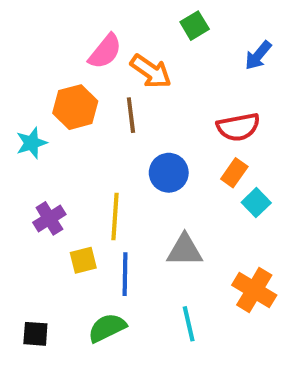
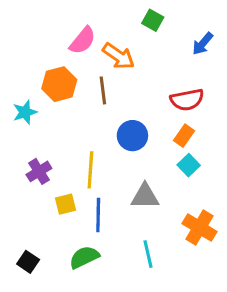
green square: (195, 26) -> (153, 20), turned -30
cyan square: (256, 203) -> (189, 165), moved
black square: (35, 334) -> (28, 262), turned 30

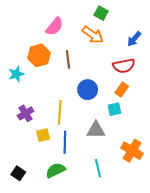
blue arrow: (203, 44) -> (134, 39), moved
orange arrow: (118, 56) -> (93, 35), moved
cyan square: (189, 165) -> (114, 109), moved, turned 32

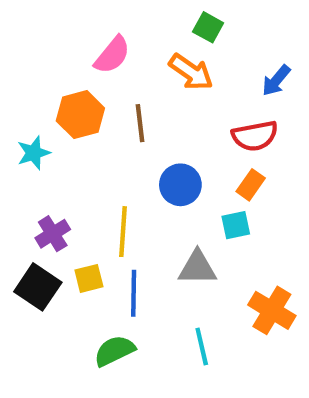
black square: (18, 173) -> (38, 287), moved, size x1.5

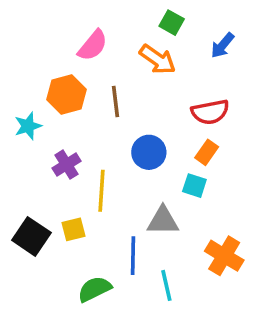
blue arrow: (276, 81) -> (222, 45), moved
cyan square: (236, 225) -> (194, 186), turned 30
purple cross: (53, 234) -> (66, 165), moved
blue line: (134, 293) -> (133, 256), moved

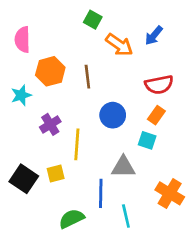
green square: (172, 23) -> (93, 20), moved
pink semicircle: (93, 45) -> (22, 40), moved, turned 140
blue arrow: (222, 45) -> (154, 36), moved

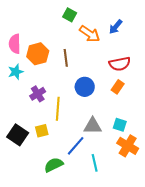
pink semicircle: (22, 40) -> (15, 44), moved
cyan square: (147, 140) -> (120, 125), moved
blue line: (101, 193) -> (76, 146), turned 40

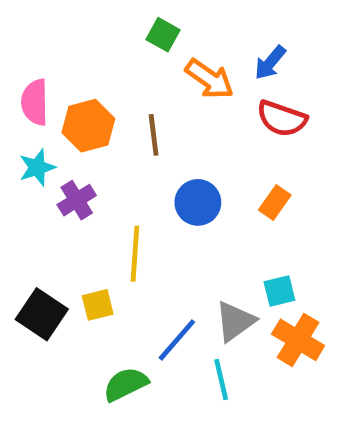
red semicircle: (120, 64) -> (282, 119), moved, turned 30
purple cross: (38, 94) -> (77, 200), moved
cyan square: (120, 125) -> (279, 291), turned -32
gray triangle: (93, 126) -> (235, 321), moved, turned -36

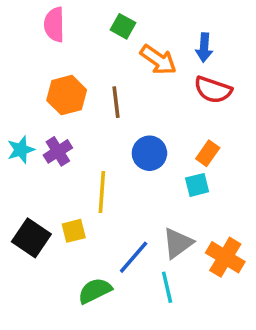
blue arrow: (270, 63) -> (204, 47), turned -36
pink semicircle: (35, 102) -> (54, 25), moved
cyan star: (37, 167) -> (21, 150), moved
cyan square: (279, 291) -> (197, 185), moved

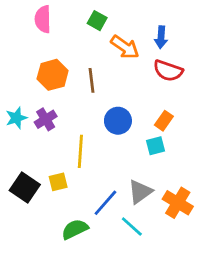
cyan line: (167, 287) -> (132, 226), turned -35

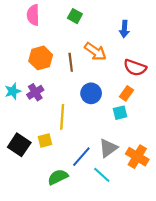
orange arrow: (125, 47) -> (95, 51), moved
red semicircle: (168, 71) -> (135, 68), moved

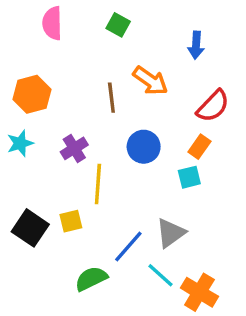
orange hexagon: (41, 58) -> (32, 94), moved
red semicircle: (135, 68) -> (213, 106), turned -65
purple cross: (35, 92) -> (74, 148), moved
orange cross: (137, 157) -> (199, 292), moved

